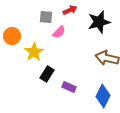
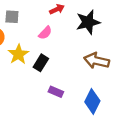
gray square: (46, 17) -> (12, 17), moved
black rectangle: (47, 74) -> (41, 63), moved

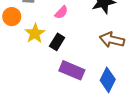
purple rectangle: (56, 92) -> (72, 70), size x1.6

